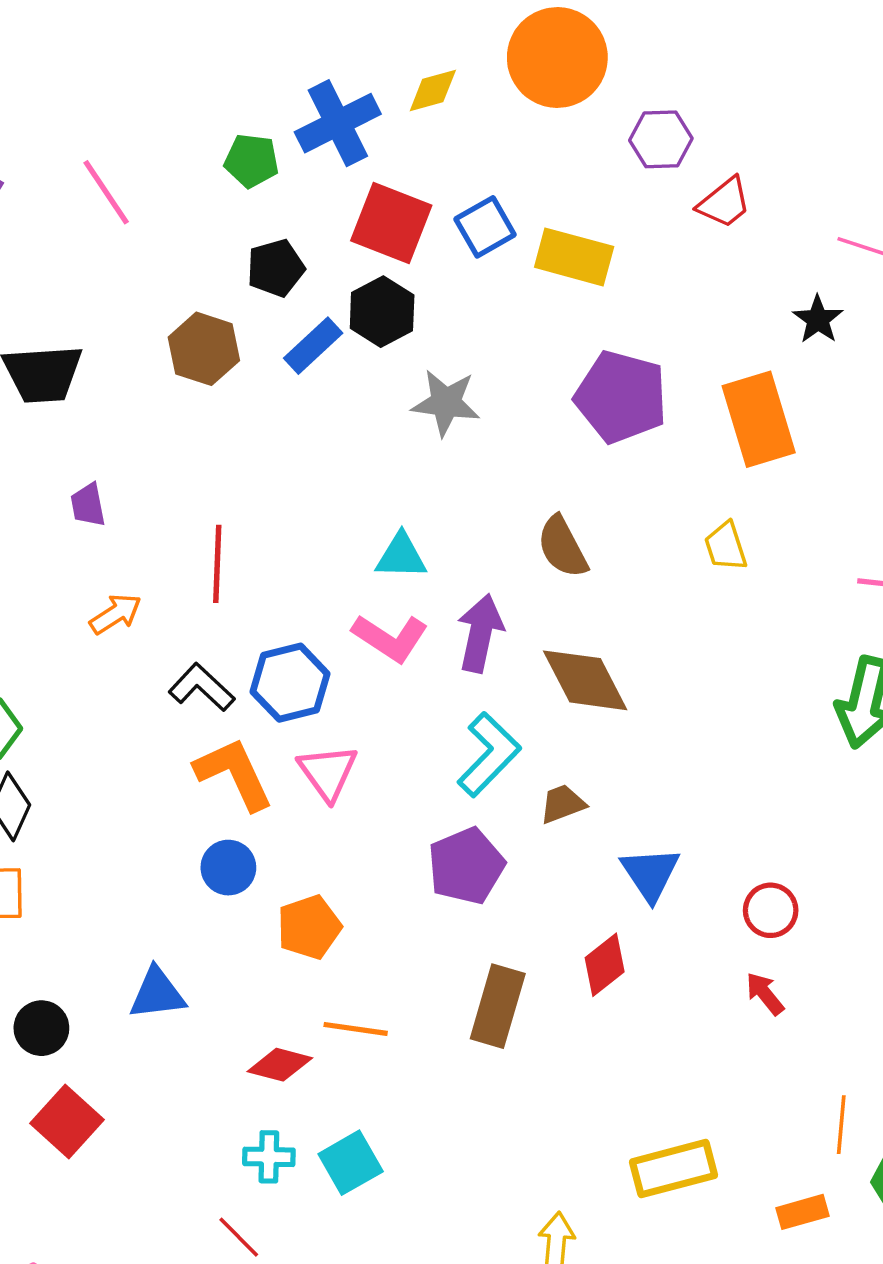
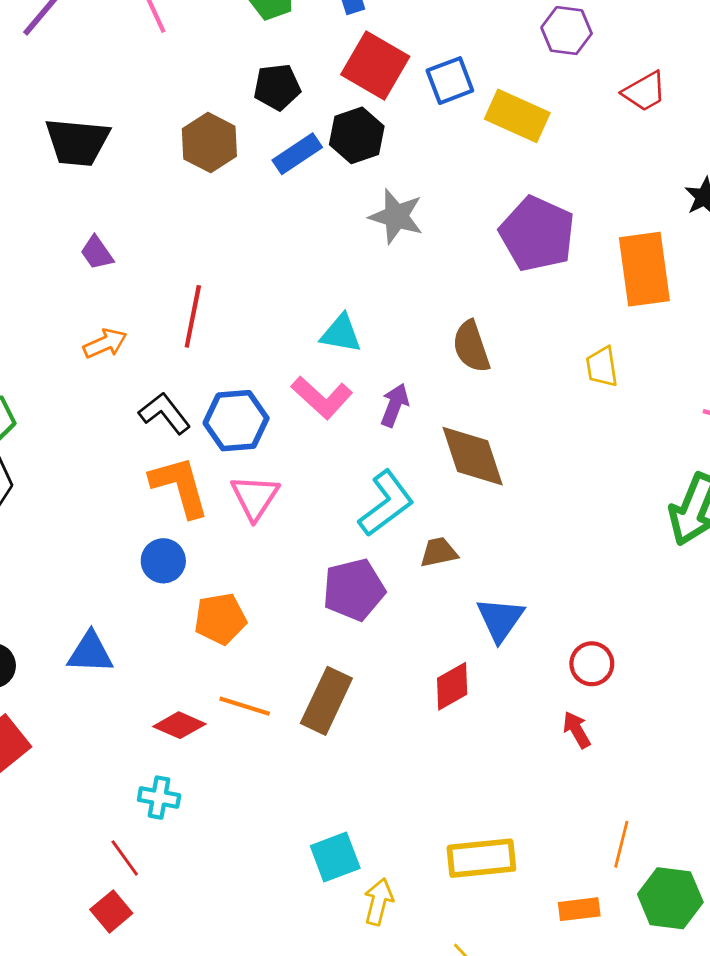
purple hexagon: (661, 139) -> (567, 31), moved
purple trapezoid: (88, 505) -> (97, 253), turned -33
purple arrow: (480, 633) -> (395, 405), size x0.7
brown rectangle: (498, 1006) -> (326, 701), moved
cyan square: (351, 1163) -> (335, 857), moved

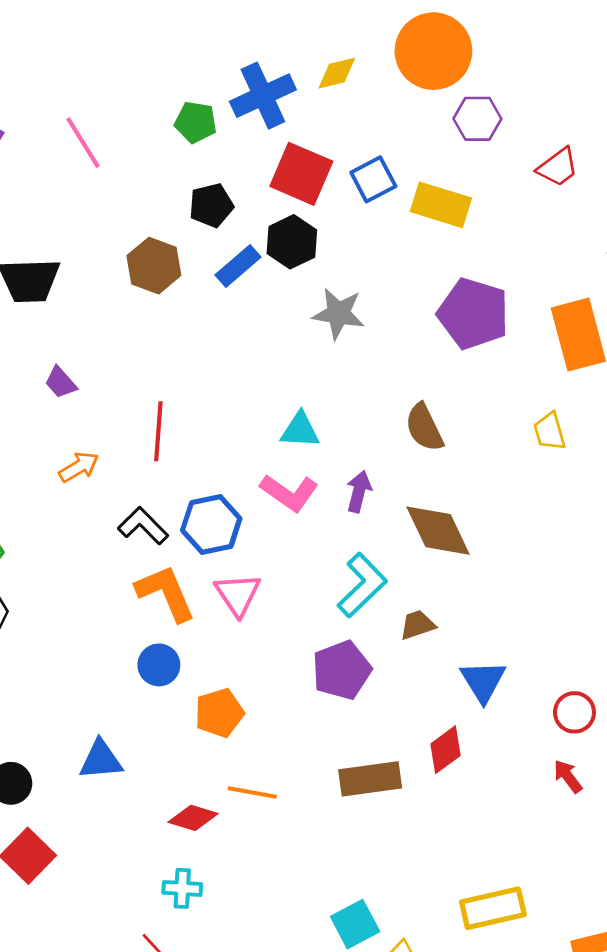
brown rectangle: (326, 701) -> (370, 779), moved, turned 64

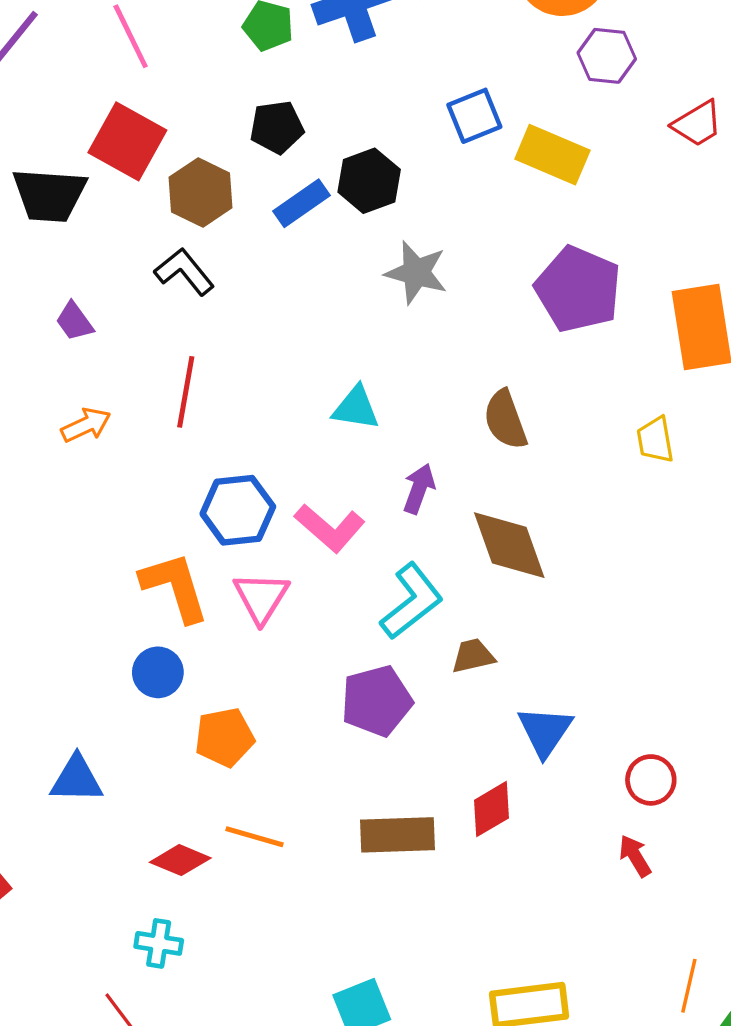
red square: (301, 174) -> (127, 141), moved
pink L-shape: (289, 493) -> (330, 528), moved
black L-shape: (143, 526) -> (184, 272), moved

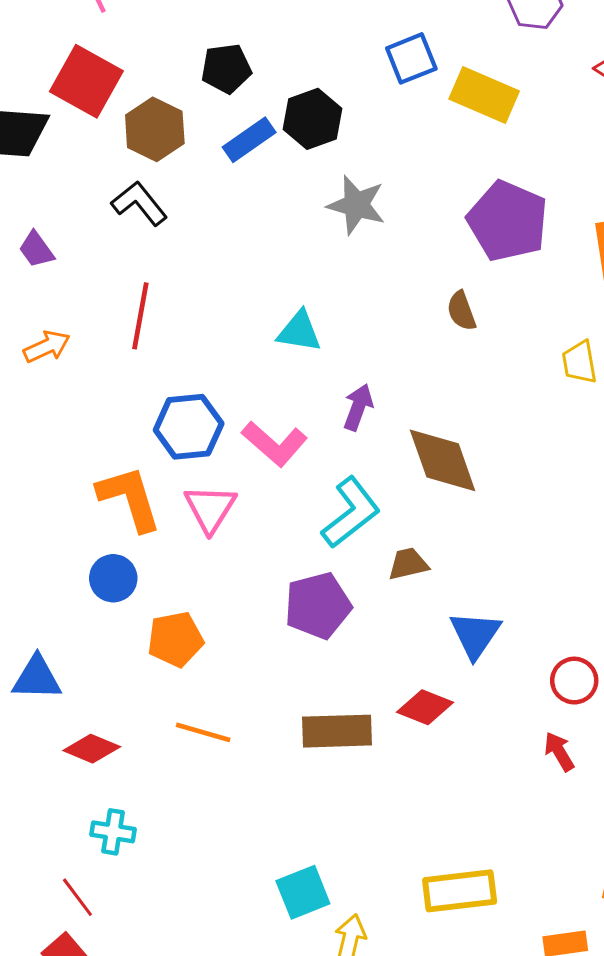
brown semicircle: (505, 420) -> (461, 311), moved, size x0.7
red diamond: (492, 809) -> (425, 707), turned 52
red diamond: (180, 860) -> (92, 749), moved

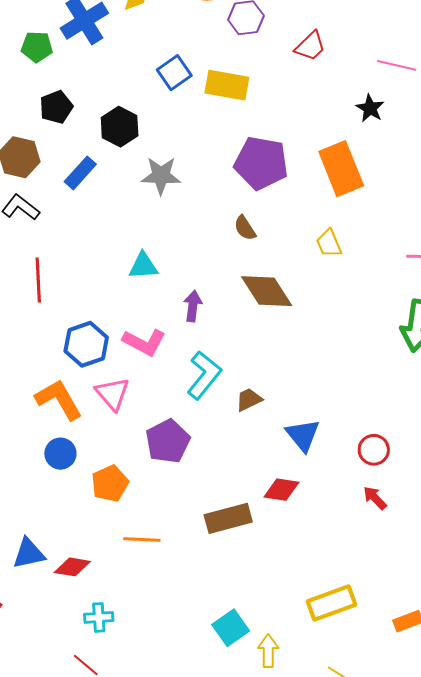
blue rectangle: (249, 140) -> (80, 173), moved
brown diamond: (443, 460) -> (267, 291), moved
purple pentagon: (318, 606) -> (168, 441), moved
blue triangle: (37, 678) -> (29, 553), moved

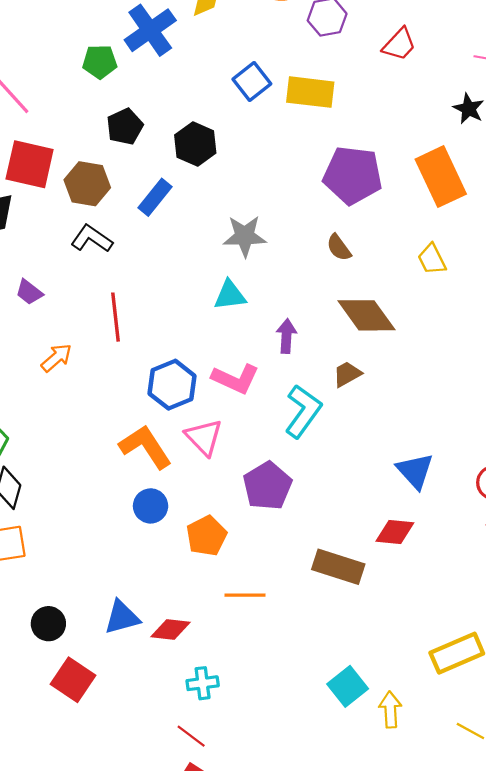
gray star: (161, 176) -> (245, 236), moved
brown trapezoid: (249, 400) -> (347, 374), moved
brown rectangle: (228, 518) -> (338, 567), turned 36

